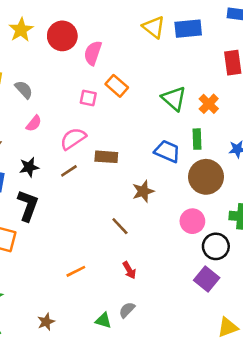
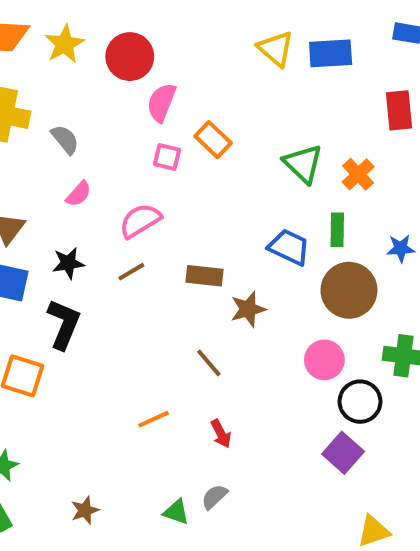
pink semicircle: (93, 53) -> (161, 102), moved
brown rectangle: (106, 157) -> (205, 276), moved
orange line: (76, 271) -> (153, 419), moved

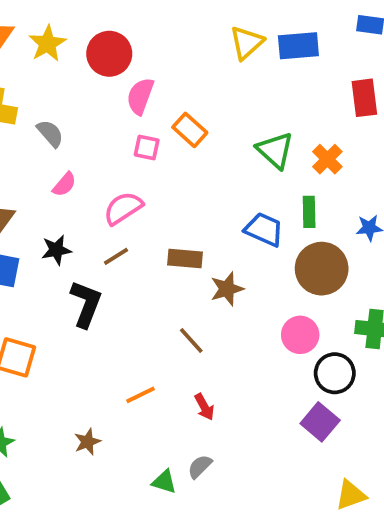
yellow triangle: (276, 49) -> (247, 43), turned 39
black L-shape: (64, 324) -> (86, 304), moved
brown star: (85, 510) -> (87, 442), moved

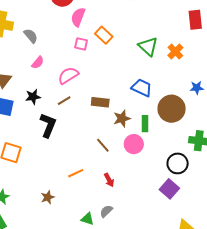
green rectangle: (309, 212) -> (145, 124), moved
pink circle: (300, 335) -> (134, 144), moved

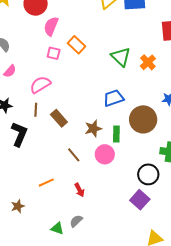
blue trapezoid: (142, 88) -> (114, 98), turned -45
brown line: (64, 101) -> (36, 110), turned -56
brown rectangle: (100, 102) -> (59, 118), moved, turned 42

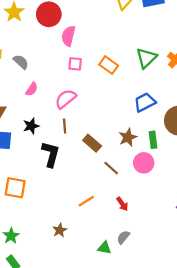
orange rectangle: (76, 45) -> (109, 65), moved
green triangle: (121, 57) -> (146, 58), turned 40
brown rectangle: (59, 118) -> (92, 143), moved

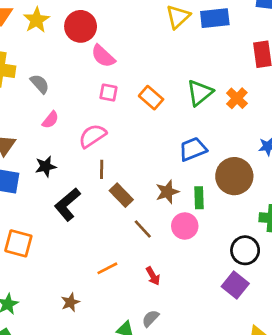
pink semicircle: (68, 36) -> (103, 56), turned -66
brown line: (65, 126) -> (102, 169), moved
black L-shape: (51, 154) -> (67, 204), turned -150

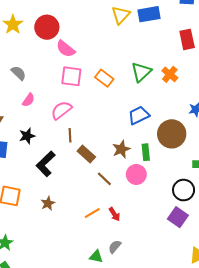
pink square: (108, 93) -> (71, 76), size x1.5
orange line: (107, 268) -> (92, 213), moved
brown star: (70, 302) -> (48, 203), moved

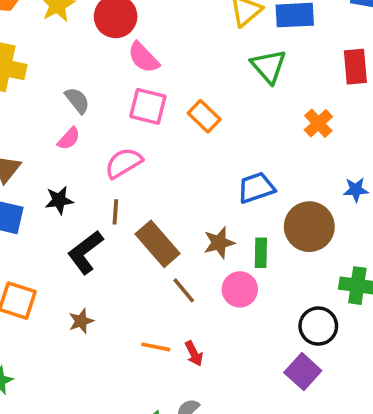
green triangle: (141, 72) -> (269, 66), moved, turned -35
gray semicircle: (18, 73) -> (77, 100), moved
brown line: (70, 135) -> (115, 212), moved
brown rectangle: (86, 154) -> (158, 244), size x1.4
orange line: (92, 213) -> (156, 347), turned 35

